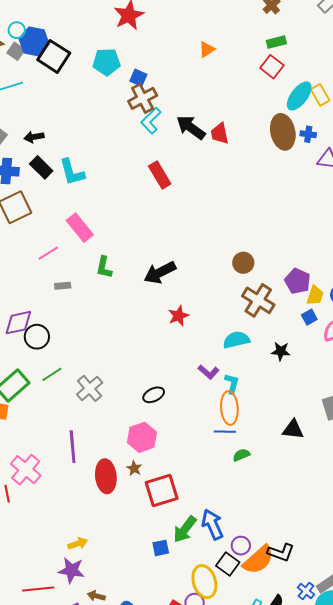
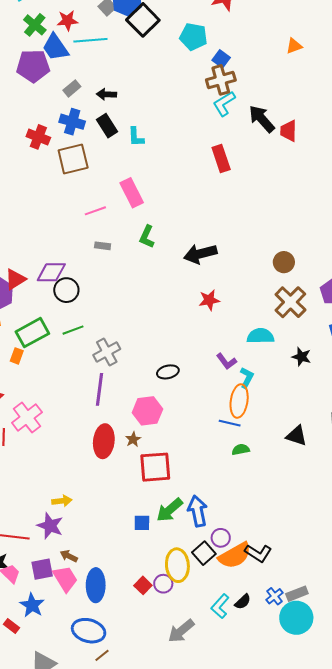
cyan L-shape: (72, 172) -> (136, 137), size x0.7
purple line: (73, 447) -> (100, 389), moved

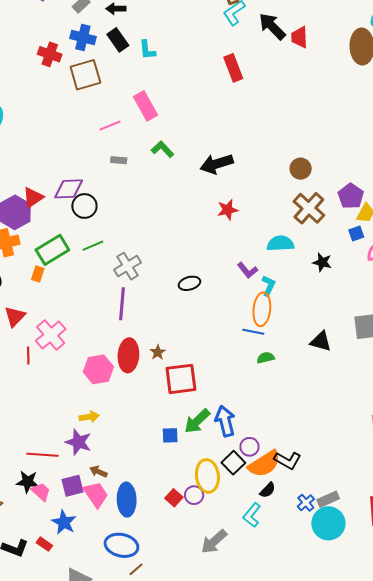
green L-shape: (147, 237) -> (163, 149), turned 115
pink hexagon: (147, 411) -> (98, 369), moved
black semicircle: (243, 602) -> (268, 490), moved

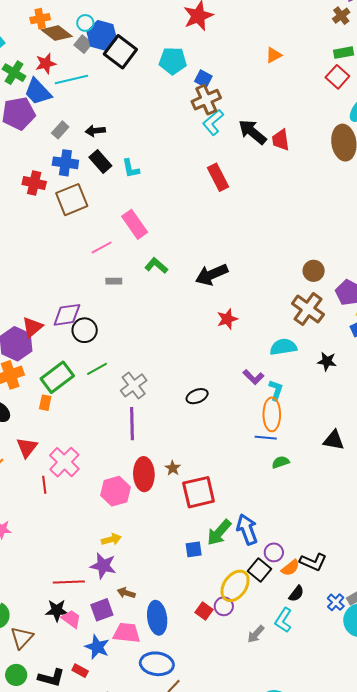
brown circle: (301, 169) -> (314, 271), moved
orange semicircle: (264, 464) -> (290, 568), size x0.6
yellow ellipse: (207, 476) -> (235, 586), turned 48
pink trapezoid: (96, 494) -> (127, 633), moved, turned -44
gray arrow: (214, 542) -> (256, 634), moved, size x0.7

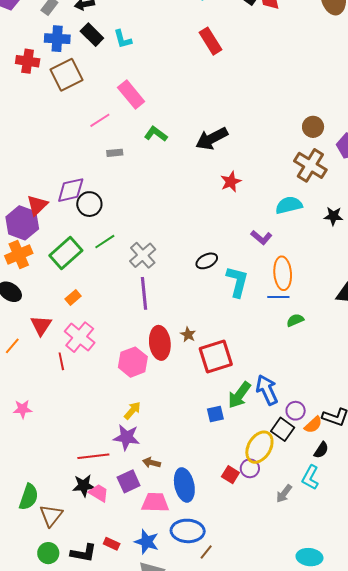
cyan L-shape: (276, 390) -> (237, 282), moved, size x1.5
orange rectangle: (45, 403) -> (73, 298), moved, turned 42
yellow arrow: (111, 539) -> (132, 410), turned -30
blue star: (97, 647) -> (147, 542), moved

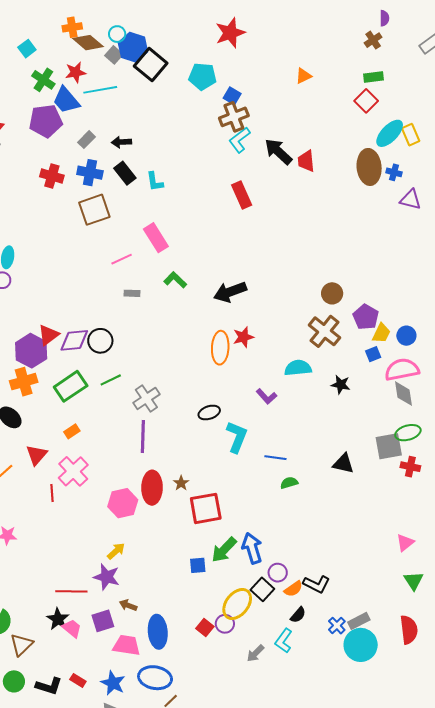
red cross: (28, 61) -> (52, 176), moved
purple diamond: (71, 190) -> (74, 340), moved
orange ellipse: (283, 273) -> (220, 348), moved
black star: (84, 486) -> (58, 619), turned 30

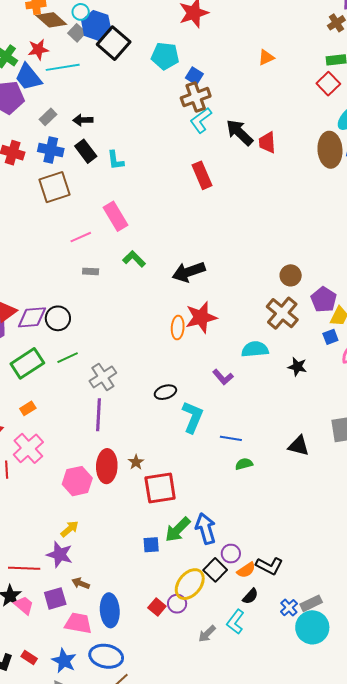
red star: (243, 337) -> (201, 317), size x1.5
orange ellipse: (220, 348) -> (178, 328), size x0.7

